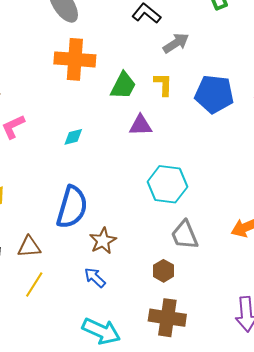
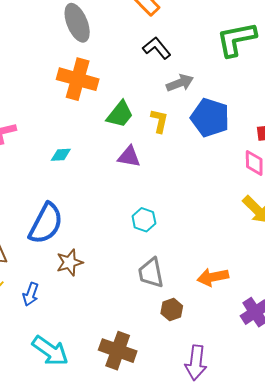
blue pentagon: (214, 94) -> (210, 118), moved
cyan hexagon: (167, 184) -> (144, 220), size x0.6
brown hexagon: (164, 271) -> (172, 310), moved
blue arrow: (95, 278) -> (31, 294), moved, turned -125

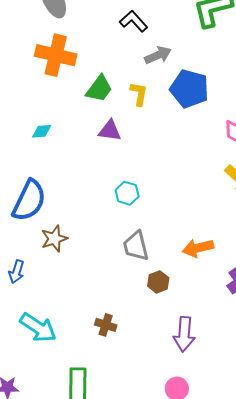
brown cross: (118, 351) -> (106, 325), size x0.6

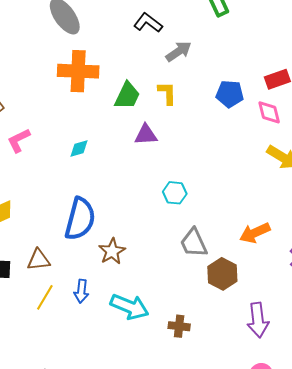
blue pentagon: (189, 89) -> (230, 94), moved, size x0.7
brown hexagon: (158, 282) -> (222, 274), size x1.4
cyan arrow: (38, 328) -> (130, 307), moved

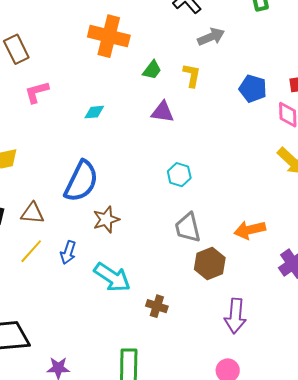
green trapezoid: (127, 96) -> (152, 70), size x0.7

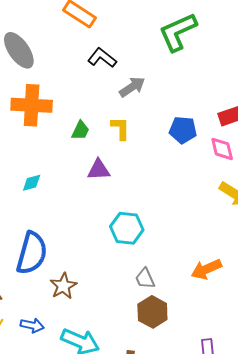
cyan hexagon: (179, 175) -> (127, 228), size x1.4
gray trapezoid: (188, 228) -> (145, 279), size x0.7
blue arrow: (68, 252) -> (32, 325), turned -85
brown hexagon: (210, 264) -> (152, 312), moved

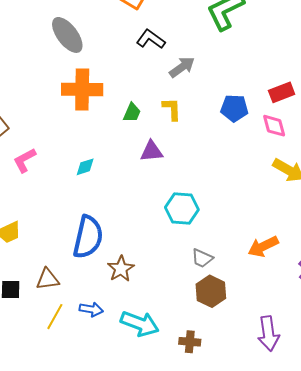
gray trapezoid: (145, 279) -> (202, 258), turned -40

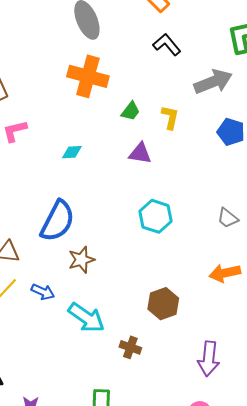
gray arrow: (182, 67) -> (213, 82), moved, size x1.4
gray trapezoid: (202, 258) -> (228, 218), moved

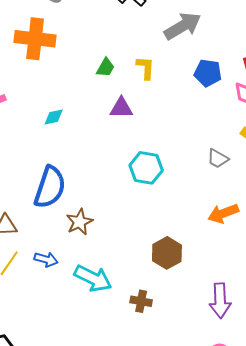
orange cross: (88, 76) -> (35, 39), moved

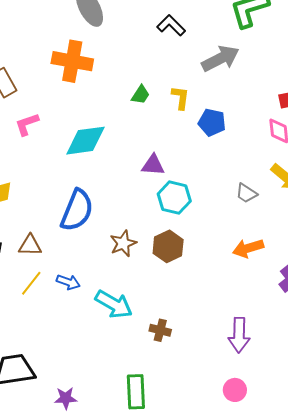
blue pentagon: (208, 73) -> (212, 122), moved
purple triangle: (121, 108) -> (153, 165), moved
cyan diamond: (54, 117) -> (85, 141), size x2.0
brown star: (79, 222) -> (123, 243), moved
brown hexagon: (167, 253) -> (168, 246), moved

